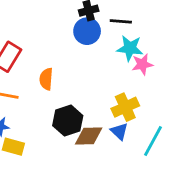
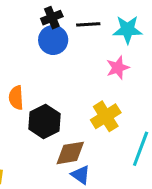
cyan star: (130, 48) -> (128, 30), moved
black hexagon: (68, 121) -> (44, 121), moved
blue triangle: (119, 131) -> (81, 175), moved

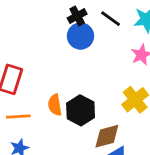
black line: (88, 24) -> (111, 19), turned 45
orange semicircle: (16, 98) -> (55, 105), moved

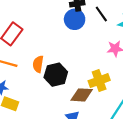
brown diamond: (107, 136) -> (82, 95), moved

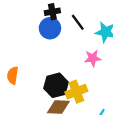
black hexagon: (56, 75) -> (56, 85), moved

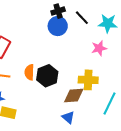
black hexagon: (56, 85) -> (47, 76), moved
yellow cross: (76, 92) -> (88, 80), turned 30

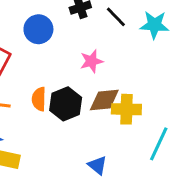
blue circle: (58, 26) -> (38, 29), moved
pink star: (99, 48) -> (91, 61), moved
brown diamond: (74, 96) -> (104, 100), moved

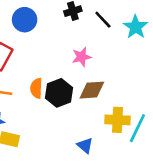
cyan star: (154, 25) -> (136, 27), turned 30
blue circle: (38, 29) -> (25, 20), moved
yellow cross: (126, 109) -> (118, 120), moved

